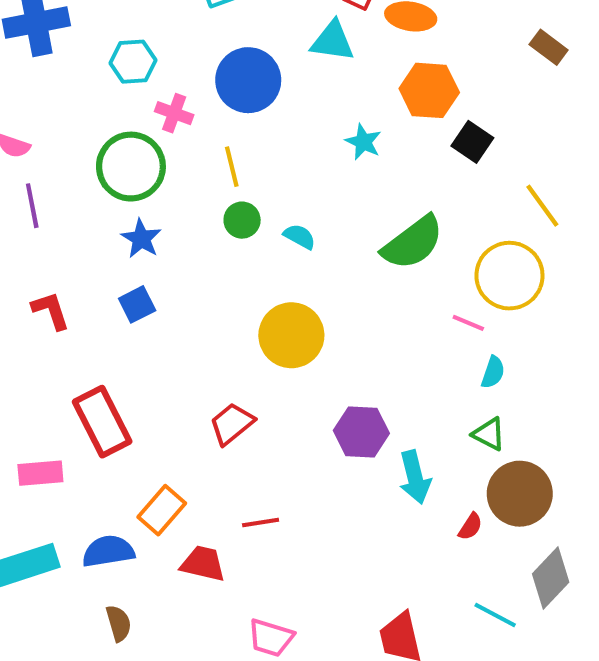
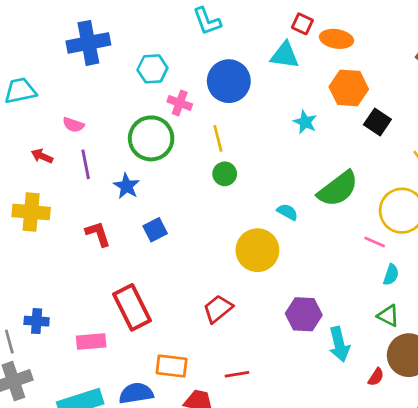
cyan semicircle: (300, 237) -> (287, 212), moved
blue star: (141, 239) -> (127, 186), moved
orange rectangle: (162, 510) -> (172, 366), turned 56

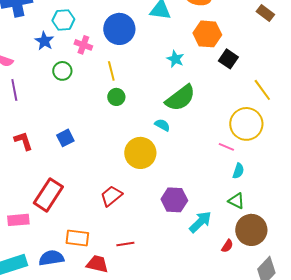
green circle: (151, 138) -> (62, 71), size x0.6
blue star: (127, 186) -> (44, 41), moved
green semicircle: (338, 189) -> (180, 98), moved
red rectangle: (132, 307) -> (48, 195), turned 60
cyan arrow: (339, 344) -> (200, 222), turned -120

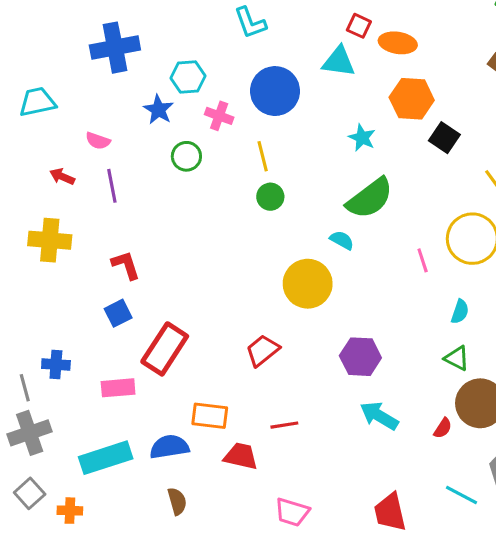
blue square: (65, 138) -> (118, 313), moved
pink line: (226, 147) -> (423, 260), moved, turned 49
cyan arrow: (200, 222) -> (379, 416), moved, turned -105

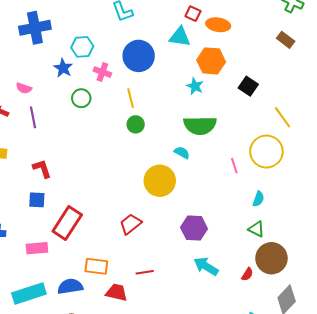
orange hexagon: (412, 99) -> (211, 61), moved
green semicircle: (370, 198) -> (200, 125), turned 36
blue square: (118, 313) -> (37, 200), turned 30

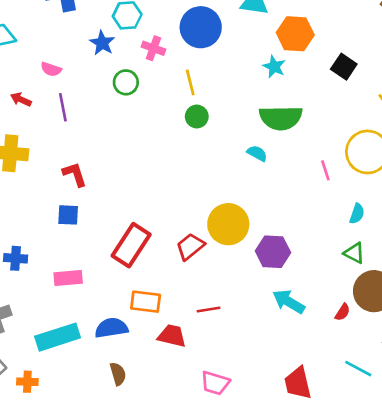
yellow circle: (160, 181) -> (228, 224), moved
red rectangle: (67, 223) -> (131, 245), moved

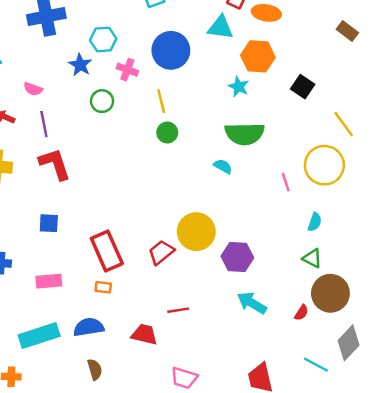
red L-shape: (75, 174) -> (55, 164), moved, size x1.4
red rectangle: (131, 245) -> (107, 251), turned -57
orange rectangle: (146, 302) -> (103, 287), moved, size x0.6

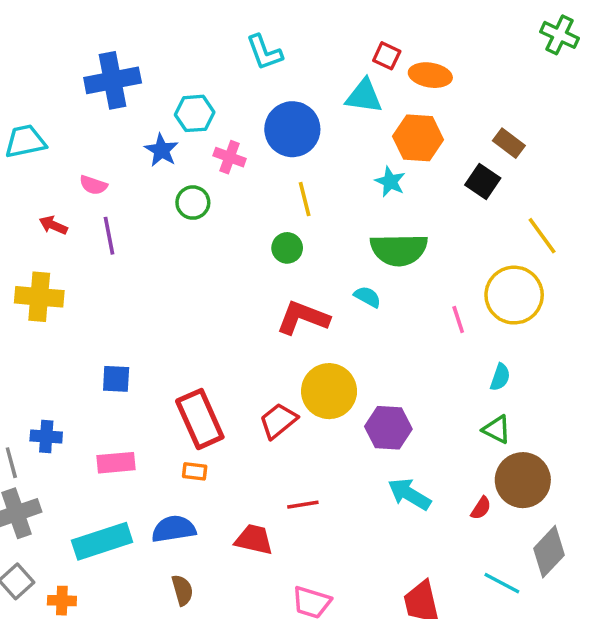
brown rectangle: (347, 31) -> (509, 143), moved
yellow line: (161, 101) -> (305, 199), moved
red L-shape: (55, 164) -> (303, 318), moved, turned -51

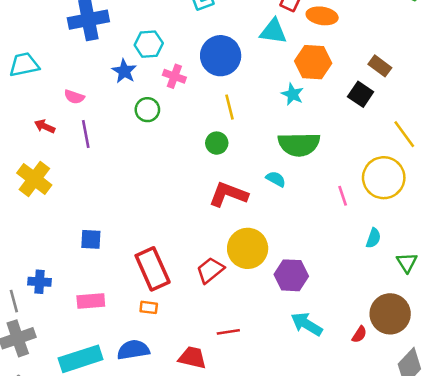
yellow cross: (39, 297) -> (34, 179), turned 32
green triangle: (497, 429) -> (407, 262), moved, turned 30

